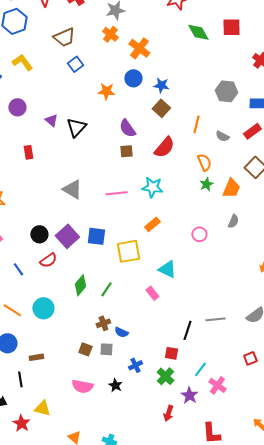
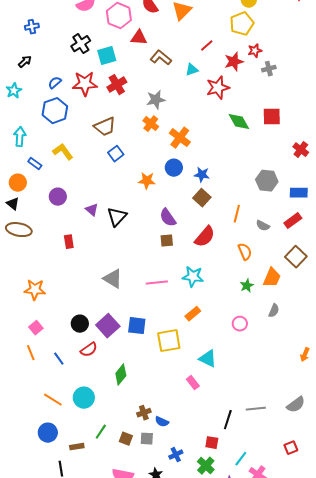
green star: (206, 184) -> (247, 286), moved
green line: (106, 289) -> (101, 432), moved

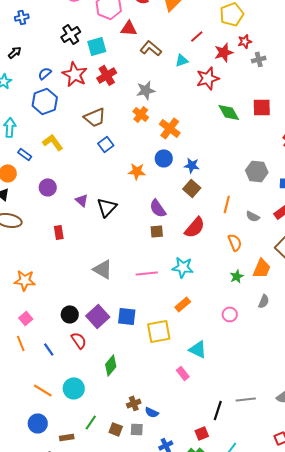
red star: (85, 84) -> (75, 74), turned 30
red semicircle: (89, 350) -> (79, 340), turned -90
red square: (212, 443) -> (202, 433), turned -32

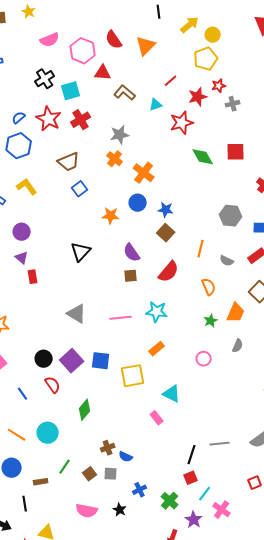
purple triangle: (82, 200) -> (22, 258), moved
brown square: (116, 429) -> (90, 474), turned 32
red square: (202, 433) -> (191, 478), moved

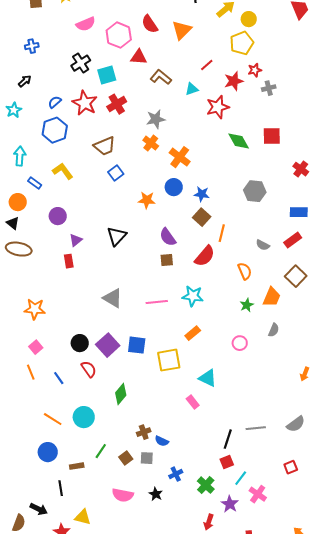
gray hexagon: (231, 216) -> (255, 191), moved
orange line: (201, 249) -> (222, 233), moved
purple triangle: (22, 258) -> (76, 240), moved, turned 40

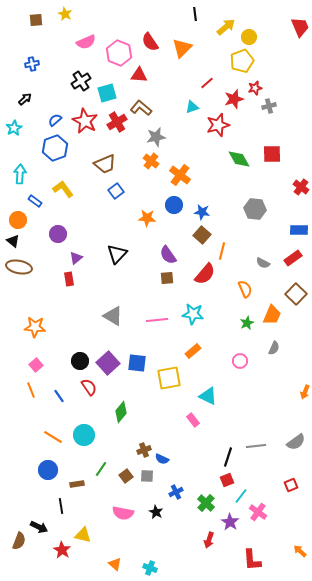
brown L-shape: (161, 77) -> (141, 108), moved

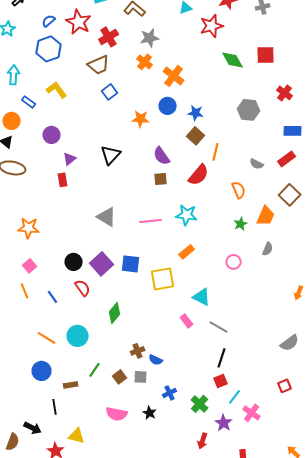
red cross: (117, 122) -> (109, 37), moved
red cross: (301, 187) -> (285, 93), moved
gray line: (256, 446) -> (219, 327), moved, turned 36

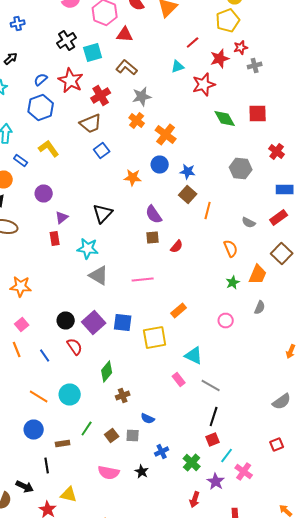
red semicircle: (199, 175) -> (177, 246), moved, size x0.6
cyan star: (187, 215) -> (88, 248), moved
brown cross: (138, 351) -> (123, 396), moved

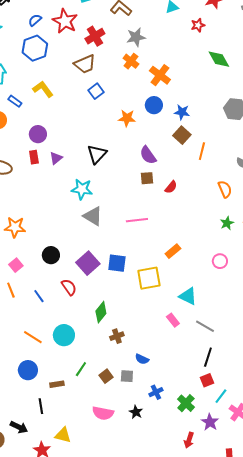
red star: (204, 84) -> (198, 25), size x0.6
red rectangle: (55, 238) -> (34, 157), moved
black circle: (66, 320) -> (51, 255), moved

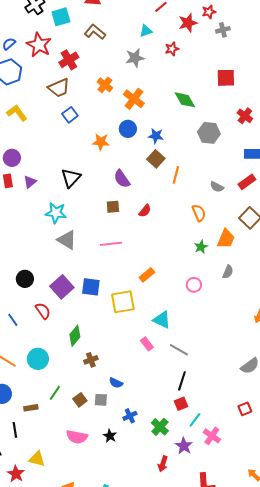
gray star: (136, 37) -> (135, 58), moved
green diamond: (219, 59) -> (185, 100), moved
brown square: (147, 178) -> (113, 207), moved

